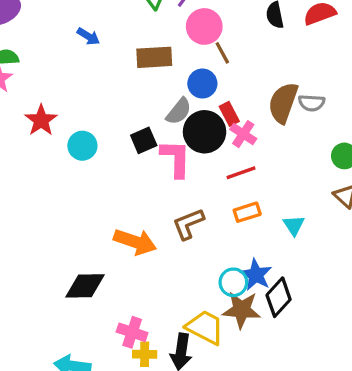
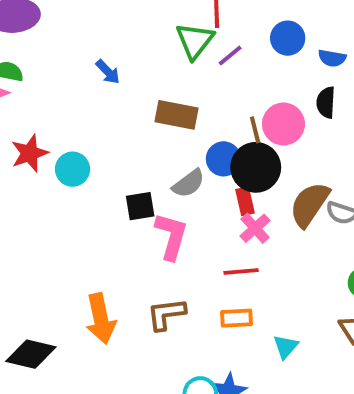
pink circle: (204, 26) -> (283, 124), moved
black circle: (205, 132) -> (256, 167), moved
cyan circle: (82, 146) -> (73, 169), moved
orange arrow: (135, 242) -> (101, 319), turned 45

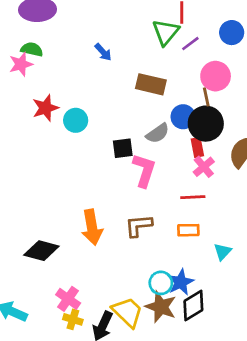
pink circle: (283, 124) -> (216, 76), moved

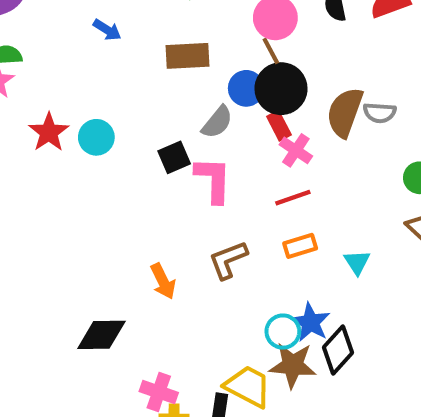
orange arrow: (92, 227) -> (163, 281), size x0.7

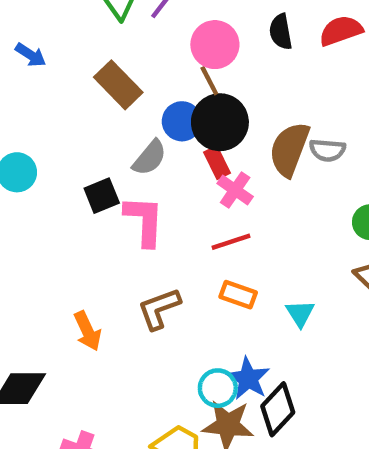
brown rectangle: (188, 56) -> (118, 85), turned 48
orange rectangle: (300, 246) -> (238, 295), turned 36

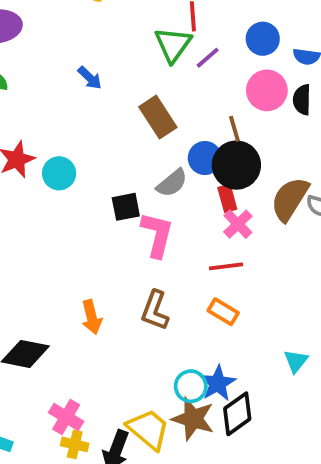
pink circle: (215, 45) -> (267, 90), moved
brown L-shape: (159, 309) -> (155, 310), turned -60
cyan triangle: (300, 313) -> (296, 361), moved

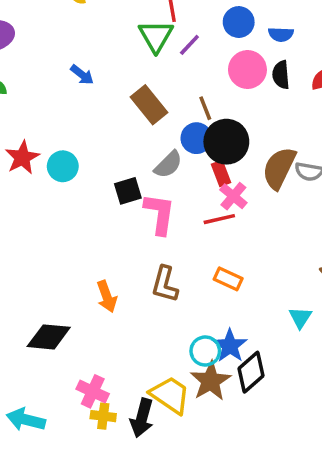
brown line: (234, 129) -> (205, 108), moved
red line: (226, 266) -> (219, 219), moved
brown star: (193, 419) -> (211, 381), turned 30

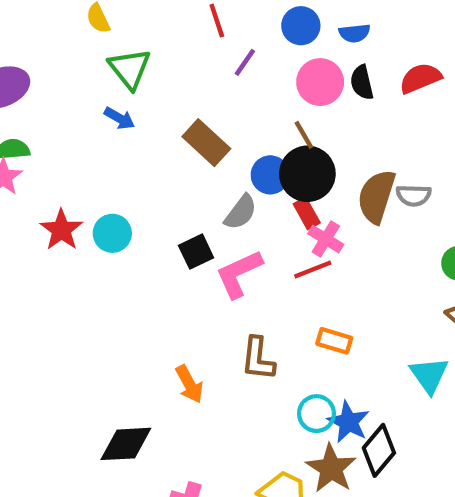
green triangle: (156, 36) -> (130, 69), moved
brown line: (205, 108) -> (304, 135), moved
pink L-shape: (160, 214) -> (239, 274), turned -114
cyan triangle: (300, 318) -> (429, 375), size x1.4
cyan circle: (205, 351) -> (316, 414), moved

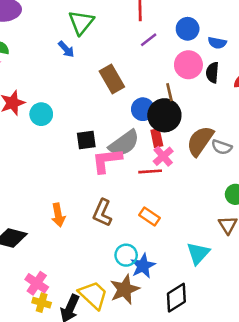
gray semicircle: (241, 212) -> (124, 143), moved, size x1.4
black diamond: (379, 450) -> (176, 298), moved

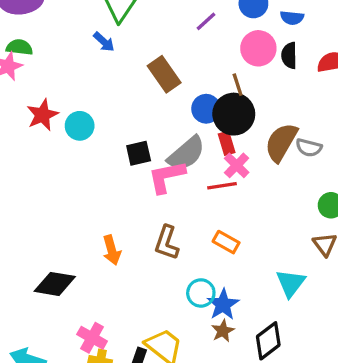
brown star: (125, 289) -> (223, 331), moved, size x0.6

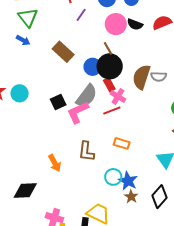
black semicircle: (289, 56) -> (135, 24), turned -56

